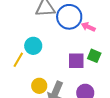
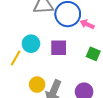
purple square: (76, 61) -> (59, 48), moved

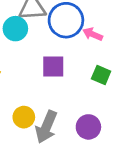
cyan circle: (31, 44) -> (15, 29), moved

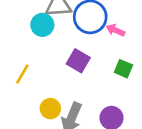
purple square: (53, 67) -> (78, 61), turned 30

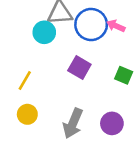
pink arrow: (115, 30) -> (116, 26), moved
yellow circle: (50, 109) -> (27, 114), moved

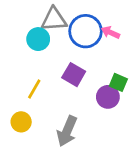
yellow line: (25, 80) -> (34, 89), moved
purple circle: (112, 123) -> (108, 97), moved

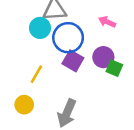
blue circle: (86, 31) -> (68, 38), moved
purple circle: (108, 97) -> (103, 57), moved

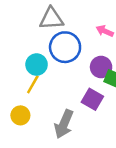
cyan circle: (40, 28) -> (37, 65), moved
purple square: (73, 61) -> (92, 99), moved

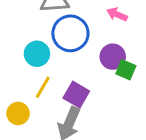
yellow line: (33, 84) -> (43, 87), moved
purple square: (92, 99) -> (76, 95), moved

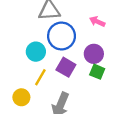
green square: (126, 70) -> (97, 72), moved
purple square: (76, 95) -> (66, 67), moved

